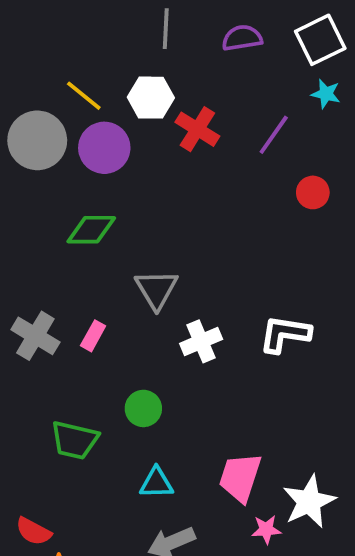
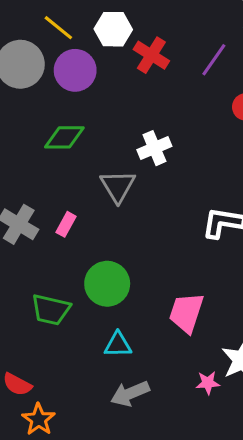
white cross: (201, 341) -> (154, 148), moved
green circle: (143, 408) -> (107, 284), size x1.5
pink trapezoid: (240, 477) -> (186, 313), moved

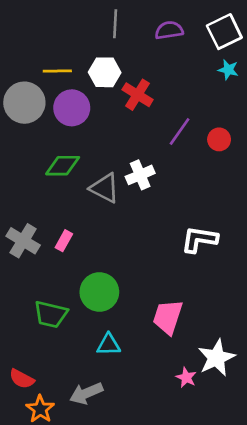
yellow line: (58, 28) -> (57, 71), turned -40
purple line: (214, 60) -> (180, 132), moved
gray triangle: (118, 186) -> (105, 188), moved, turned -32
pink star: (208, 383) -> (186, 377), turned 30
gray arrow: (130, 393) -> (86, 393), moved

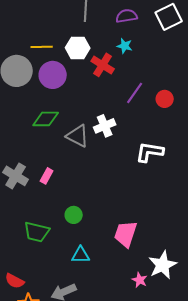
cyan star: (228, 70) -> (125, 46), moved
white L-shape: (199, 239) -> (150, 152), moved
green circle: (99, 292) -> (74, 215), size x0.6

